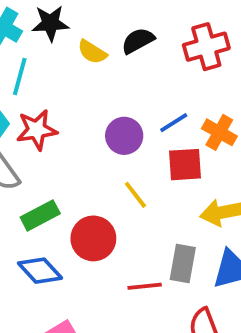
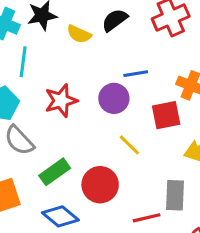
blue line: (174, 123) -> (136, 74), moved, turned 30
red star: (37, 130) -> (61, 101), moved

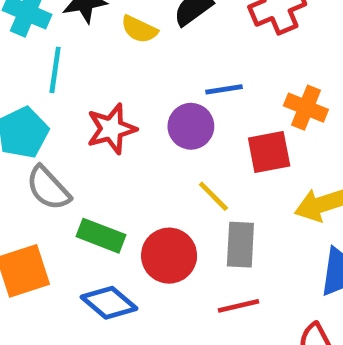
green rectangle: (55, 172) -> (101, 236), turned 56
gray rectangle: (175, 195) -> (240, 245), moved

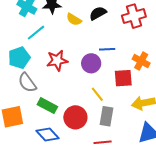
cyan line: (55, 70) -> (36, 33), turned 36

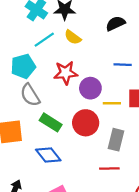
yellow semicircle: (74, 19) -> (73, 37), moved
purple circle: (91, 63) -> (90, 88), moved
yellow line: (97, 94) -> (112, 103), moved, turned -56
red circle: (75, 117) -> (86, 123), moved

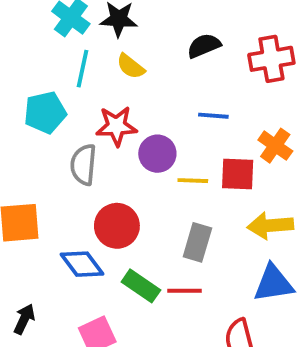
cyan line: (44, 40) -> (83, 69), turned -45
gray semicircle: (30, 95) -> (83, 165), moved, turned 35
green rectangle: (51, 122) -> (141, 286), moved
red circle: (86, 123) -> (117, 226), moved

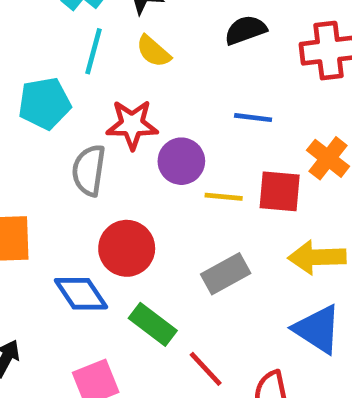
gray rectangle: (197, 242) -> (226, 274), turned 42
blue triangle: (273, 283) -> (317, 329), turned 39
red line: (184, 291) -> (206, 369), moved, turned 44

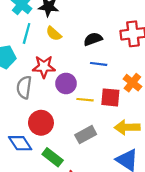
black semicircle: (246, 30) -> (93, 39), moved

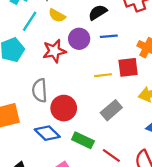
cyan line: (27, 33) -> (30, 21), turned 30
purple circle: (66, 83) -> (79, 39), moved
gray semicircle: (24, 87) -> (40, 90), moved

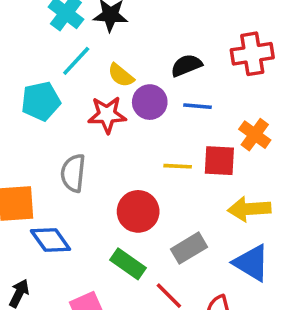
yellow semicircle: (57, 16) -> (121, 75), moved
red circle: (64, 108) -> (138, 211), moved
gray rectangle: (111, 110) -> (189, 248), moved
blue diamond: (47, 133) -> (51, 240), moved

